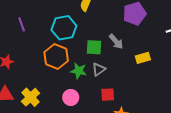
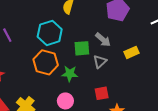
gray triangle: (99, 69) -> (100, 62), moved

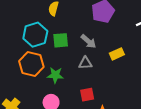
green square: (82, 48) -> (61, 40), moved
gray triangle: (100, 62) -> (85, 63), turned 40

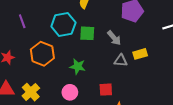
gray triangle: (85, 63) -> (121, 60), moved
orange hexagon: (31, 64) -> (42, 54), moved

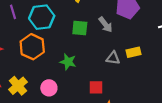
cyan hexagon: (63, 25) -> (42, 17), moved
gray arrow: (114, 38) -> (106, 25), moved
pink circle: (70, 92) -> (49, 88), moved

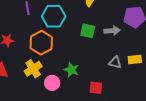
gray arrow: (106, 25) -> (112, 31), turned -63
green star: (68, 62) -> (71, 70), moved
yellow cross: (18, 86) -> (33, 69), moved

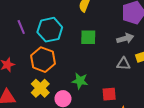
gray arrow: (112, 31) -> (125, 38), moved

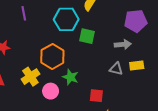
cyan hexagon: (50, 30) -> (66, 19), moved
orange hexagon: (43, 60) -> (52, 56), moved

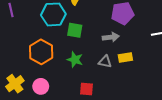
yellow cross: (30, 77) -> (15, 84), moved
green star: (71, 77) -> (75, 60), moved

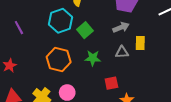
green square: (75, 30) -> (85, 30), turned -35
yellow rectangle: (125, 57) -> (140, 43), turned -64

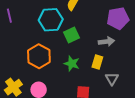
yellow rectangle: (140, 43) -> (97, 62), moved
gray triangle: (122, 52) -> (112, 79), moved, turned 48

